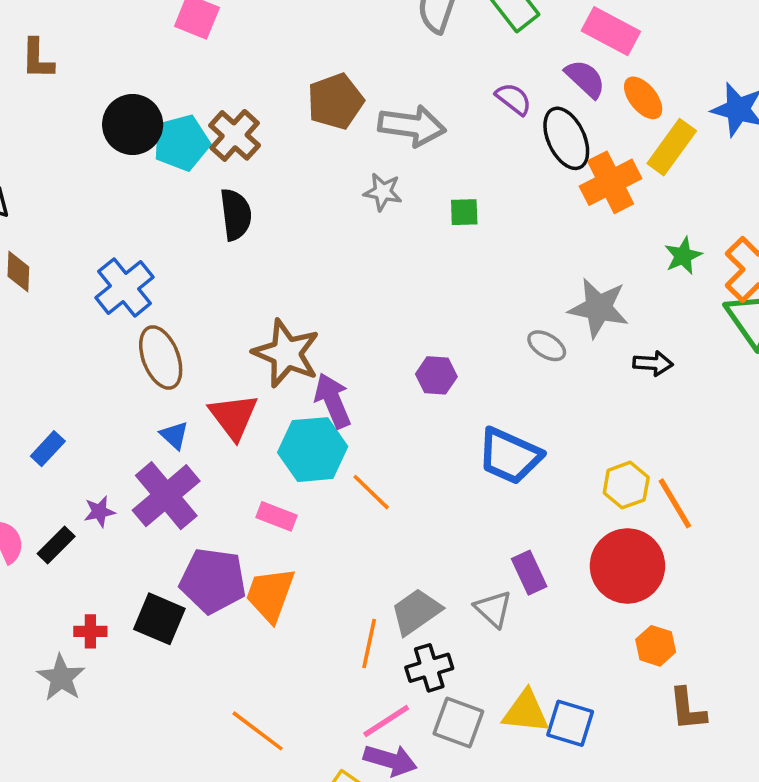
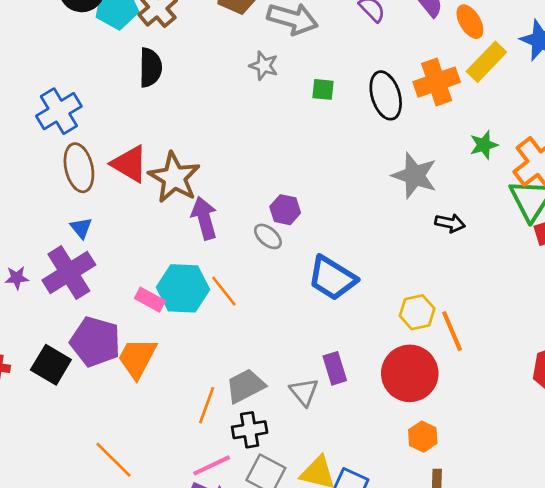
black ellipse: (566, 138) -> (386, 95), moved
gray ellipse: (547, 346) -> (268, 236), moved
red triangle: (234, 416) -> (130, 164), moved, turned -30
cyan hexagon: (313, 450) -> (183, 288), moved

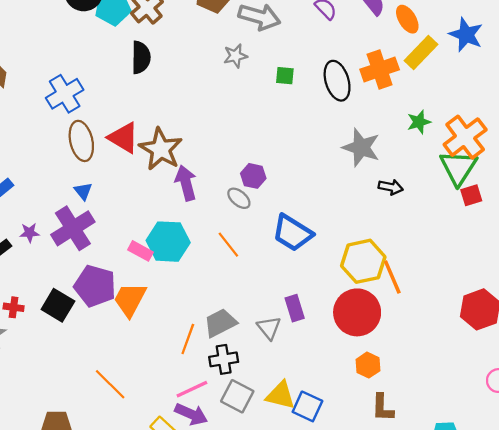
gray star: (264, 66) -> (235, 56), turned -30
orange line: (224, 291) -> (228, 245), moved
yellow hexagon: (417, 312) -> (363, 261), size x1.5

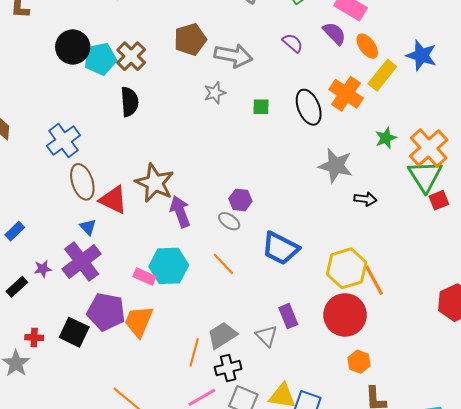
orange cross: (380, 70) -> (346, 94), turned -32
red triangle: (124, 138) -> (113, 200), moved

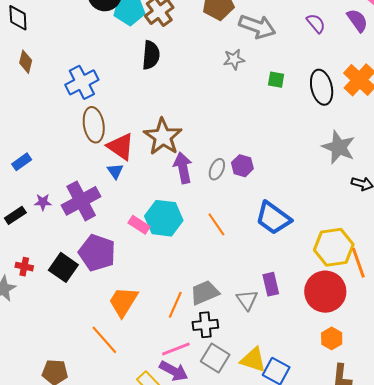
gray ellipse: (229, 221) -> (217, 169), moved, turned 70
blue triangle: (88, 227) -> (115, 171), moved
orange trapezoid: (139, 321) -> (123, 302), moved

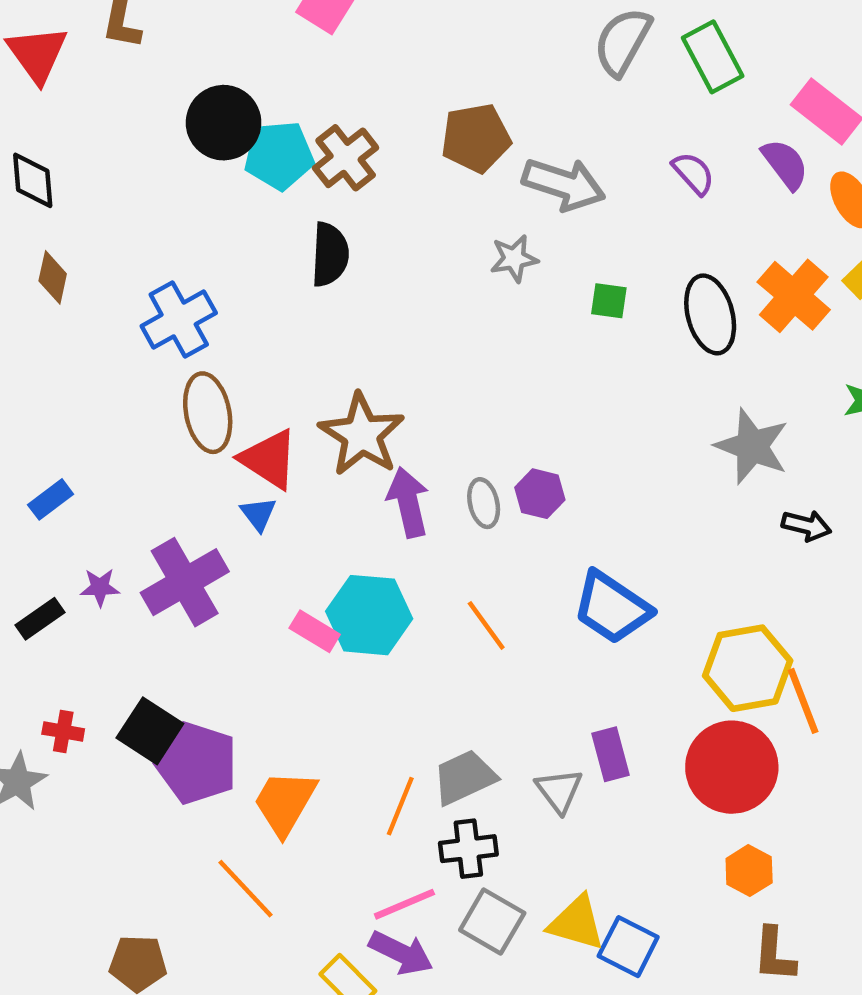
gray ellipse: (217, 169) -> (484, 503), turned -35
purple pentagon: (97, 253) -> (197, 763), moved

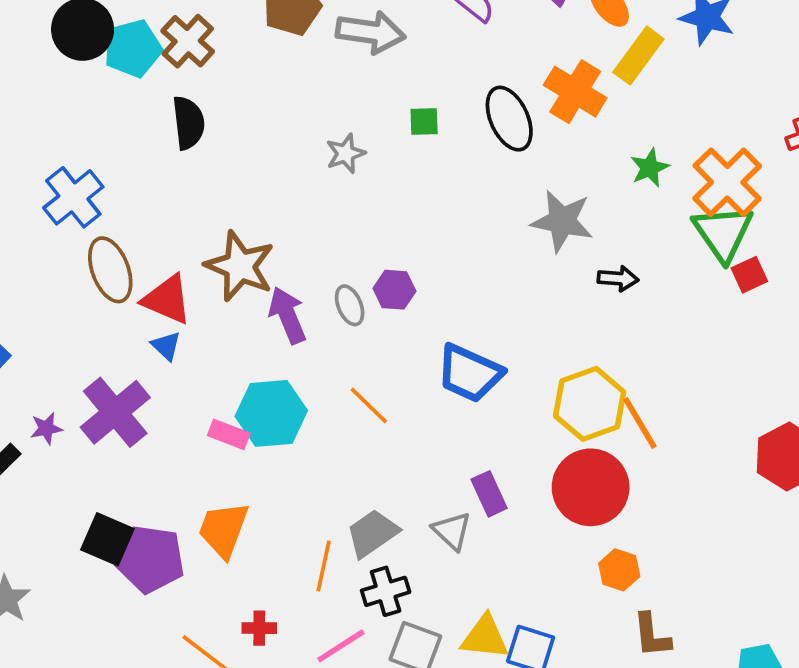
gray star: (514, 259) -> (346, 153), moved
red cross: (63, 731) -> (259, 628), moved
orange trapezoid: (285, 803) -> (223, 530), moved

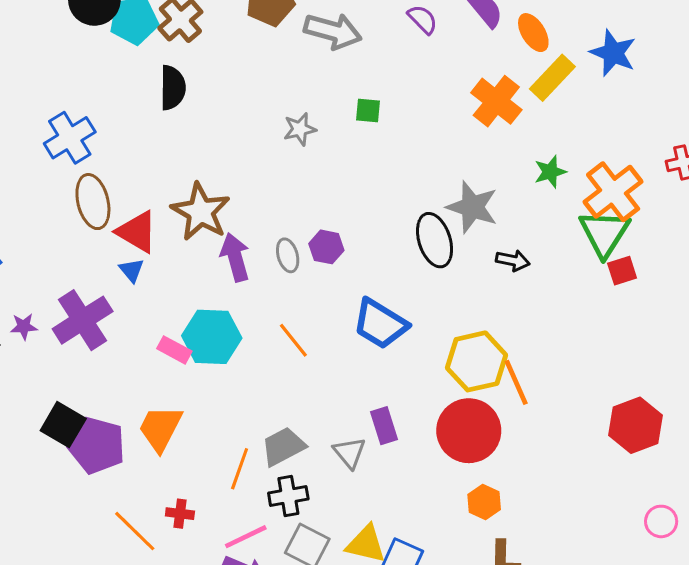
black ellipse: (509, 119) -> (435, 240), moved

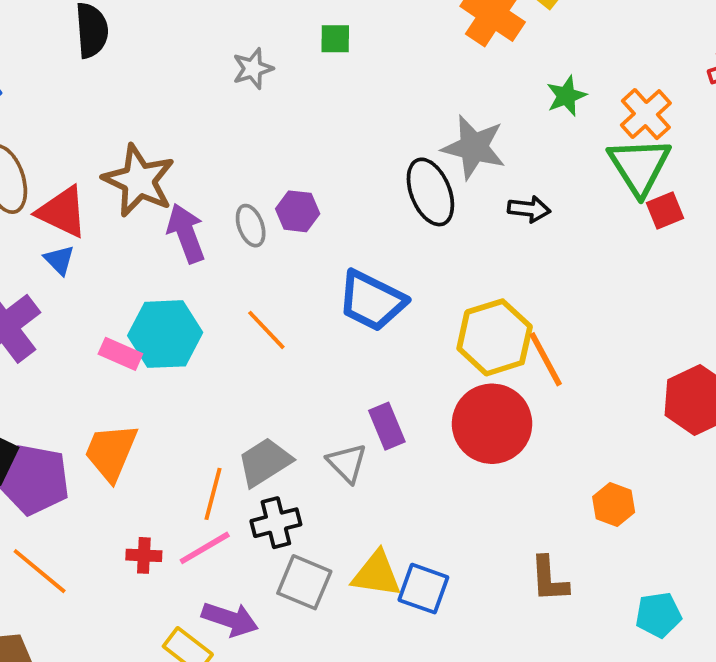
orange cross: (613, 192) -> (646, 114), size x0.7
orange hexagon: (484, 502) -> (614, 505), moved
orange line: (135, 531) -> (40, 571), moved
pink line: (246, 537) -> (205, 548), moved

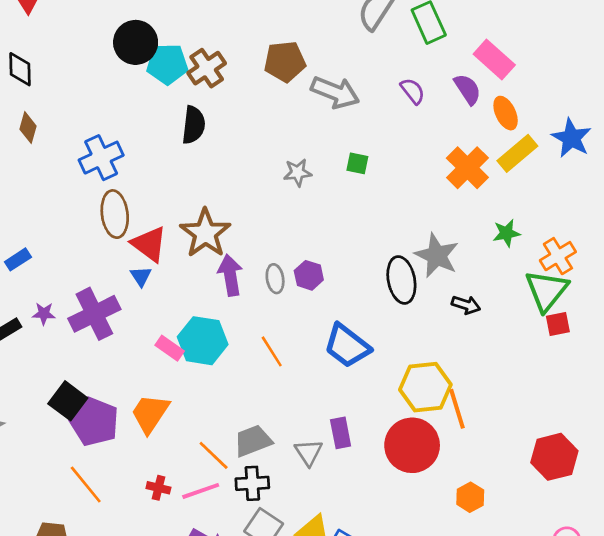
orange line: (213, 494) -> (214, 455), turned -72
orange hexagon: (614, 505) -> (470, 497), moved

